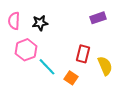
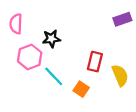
purple rectangle: (98, 18) -> (122, 19), moved
black star: (40, 23) -> (51, 39), moved

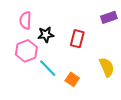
pink semicircle: (16, 24) -> (25, 20), moved
red rectangle: (95, 62) -> (77, 39), moved

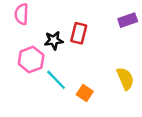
pink semicircle: (25, 20) -> (21, 14), moved
red rectangle: (77, 39) -> (79, 33), moved

